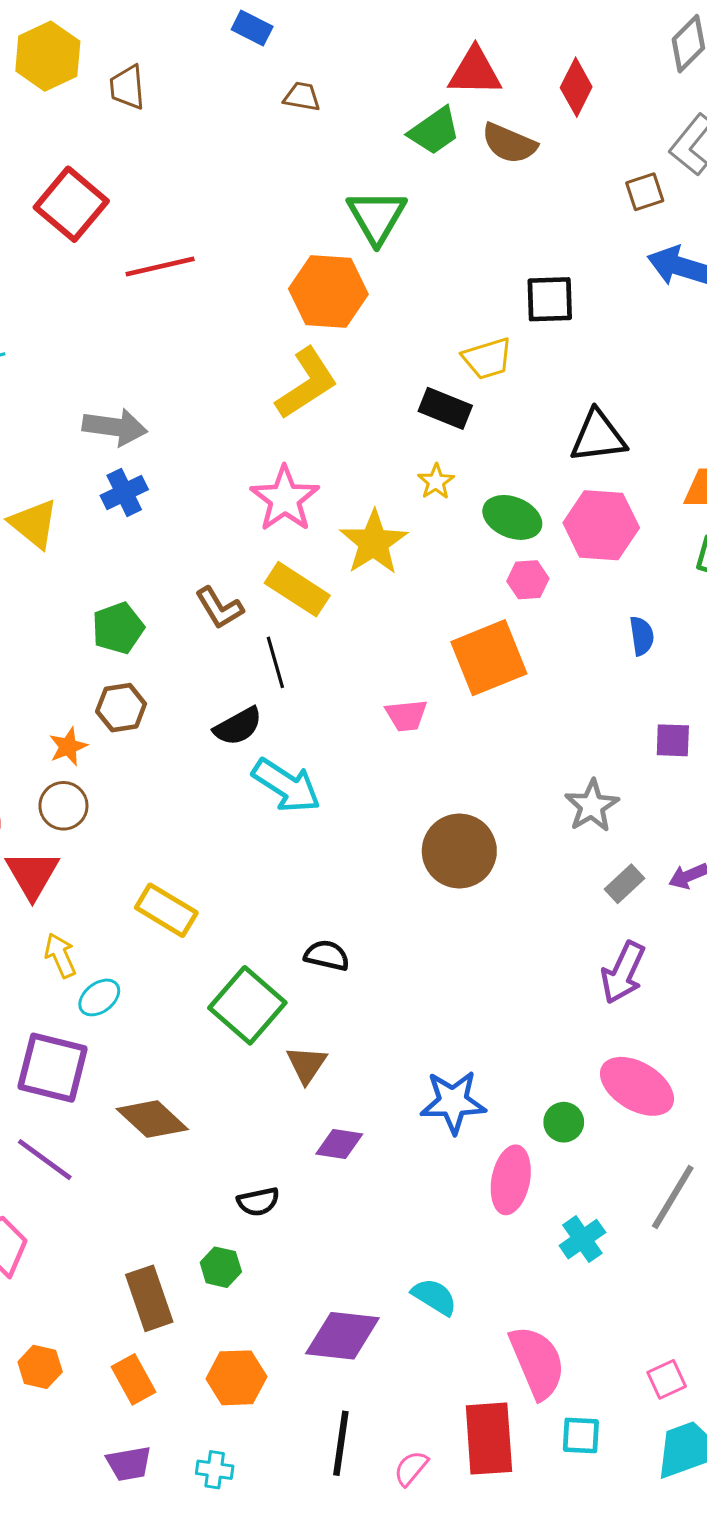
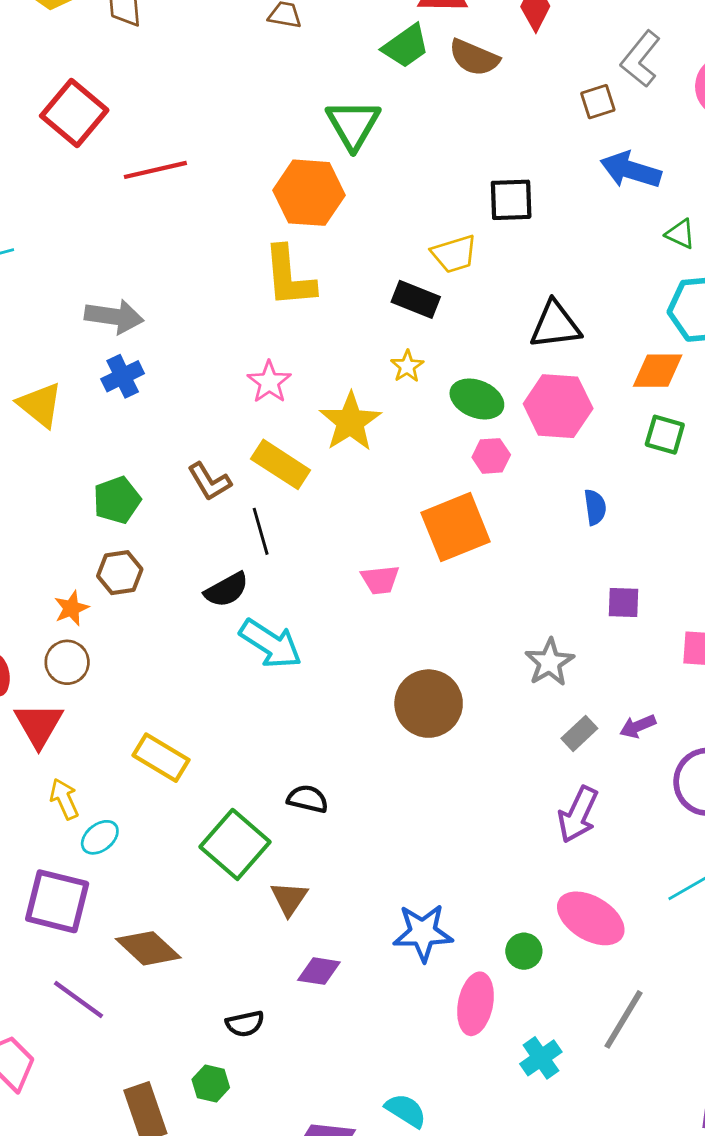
yellow L-shape: (307, 383) -> (289, 277), turned 118
pink star: (285, 499) -> (269, 382), size x0.7
purple line: (45, 1160) -> (78, 1000), moved

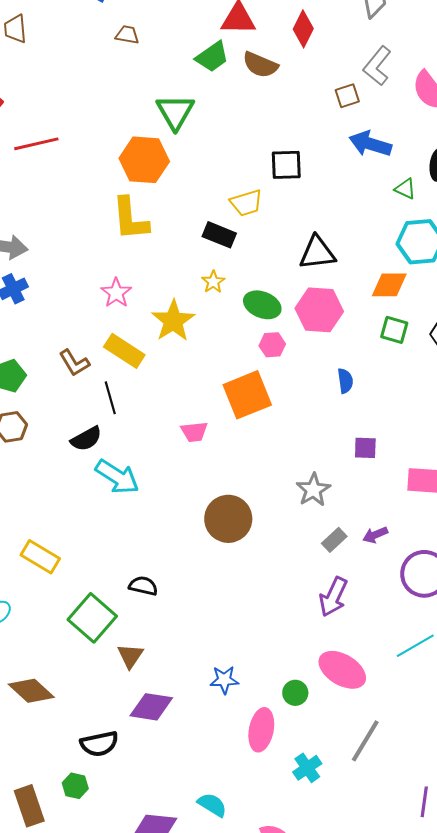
blue star: (423, 933) -> (224, 680), size x0.7
purple diamond: (319, 971) -> (151, 707), size x1.4
black semicircle: (245, 1024) -> (99, 744), size x1.4

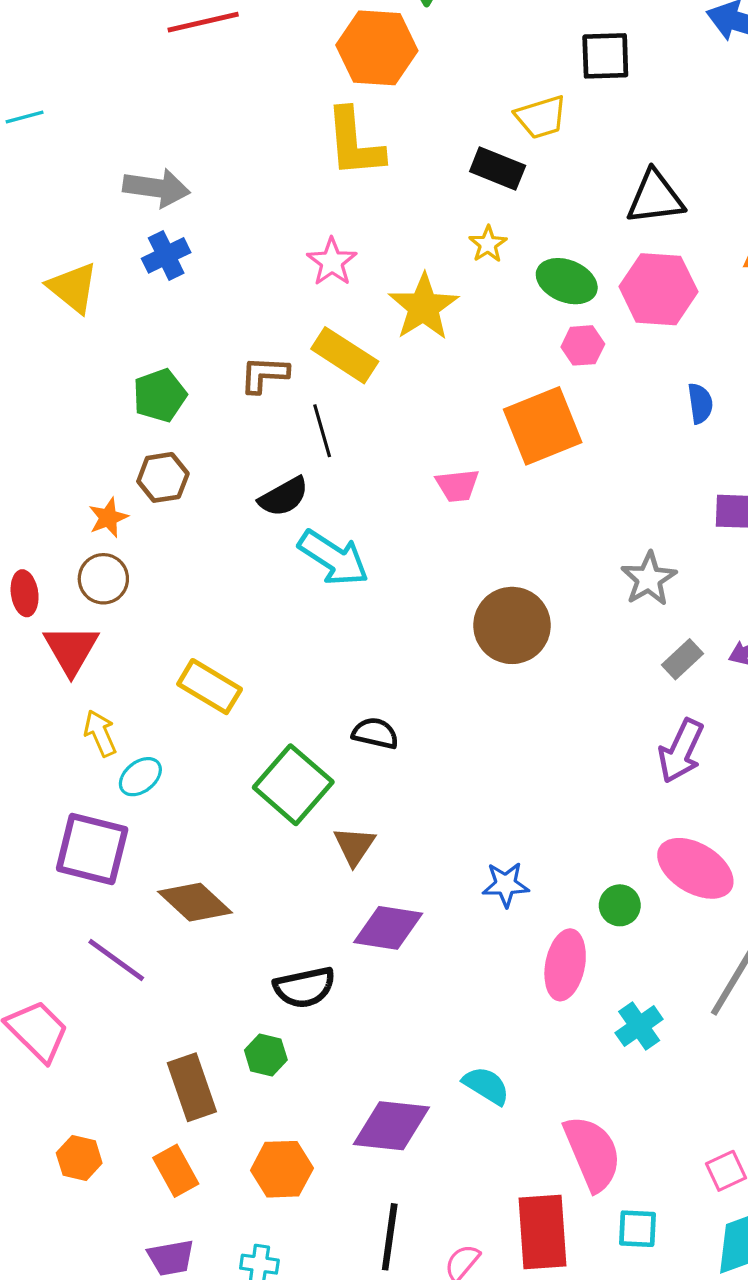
brown L-shape: (74, 363) -> (264, 374), turned 124

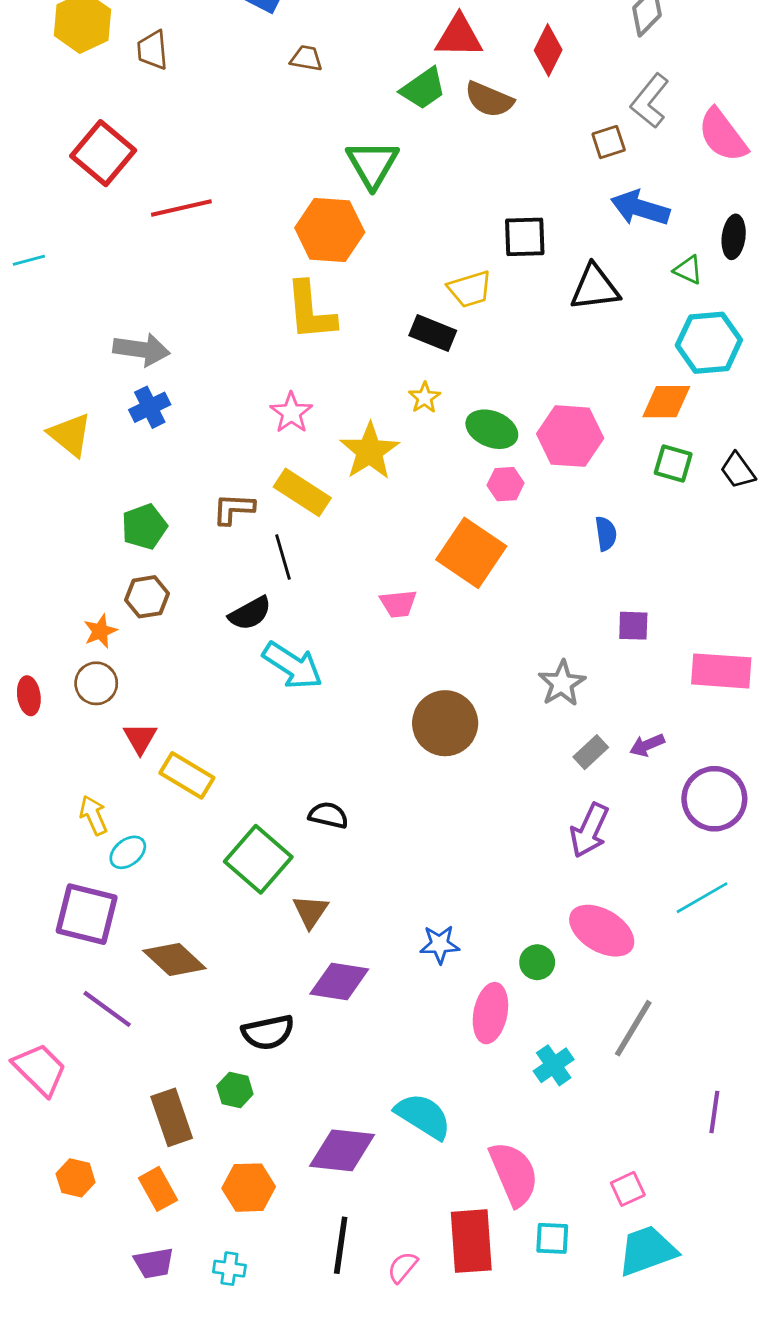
cyan line: (25, 117) -> (29, 260), moved
black triangle: (655, 197) -> (595, 288), moved
orange square: (543, 426) -> (471, 553), turned -34
red triangle: (71, 650) -> (140, 738), moved, size x0.7
cyan semicircle: (486, 1086) -> (423, 1116), size x1.4

